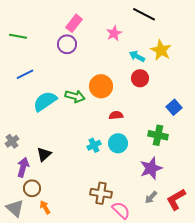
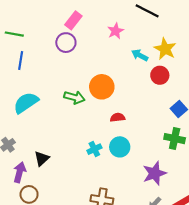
blue line: (25, 74) -> (21, 60), moved, turned -54
red circle: (140, 78) -> (160, 75), moved
cyan semicircle: (45, 101) -> (26, 103), moved
green cross: (158, 135) -> (175, 139), moved

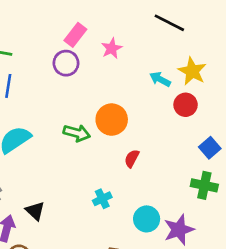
pink star: (116, 31) -> (112, 48), moved
red semicircle: (118, 117) -> (132, 158), turned -56
cyan circle: (120, 147) -> (147, 219), moved
black triangle: (42, 159) -> (35, 211), turned -35

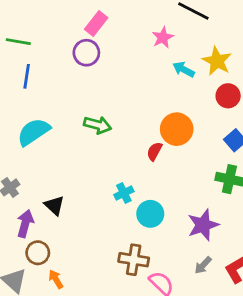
pink star: (112, 48) -> (163, 37), moved
red circle: (186, 105) -> (228, 96), moved
orange circle: (112, 120) -> (177, 129), moved
cyan circle: (147, 219) -> (150, 214), moved

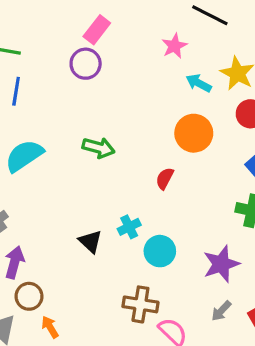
orange circle: (177, 129) -> (194, 133), moved
black triangle: (54, 206) -> (90, 241), moved

